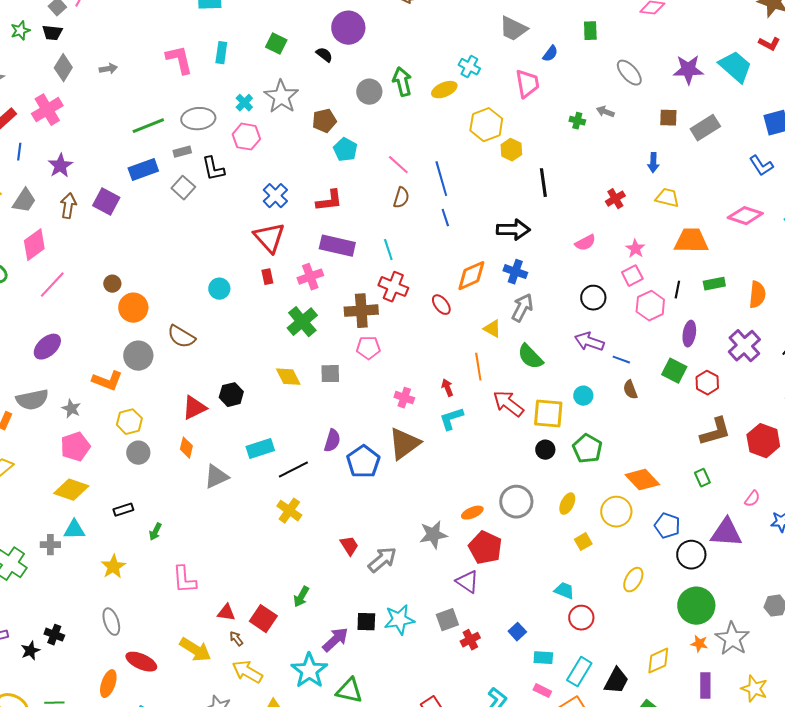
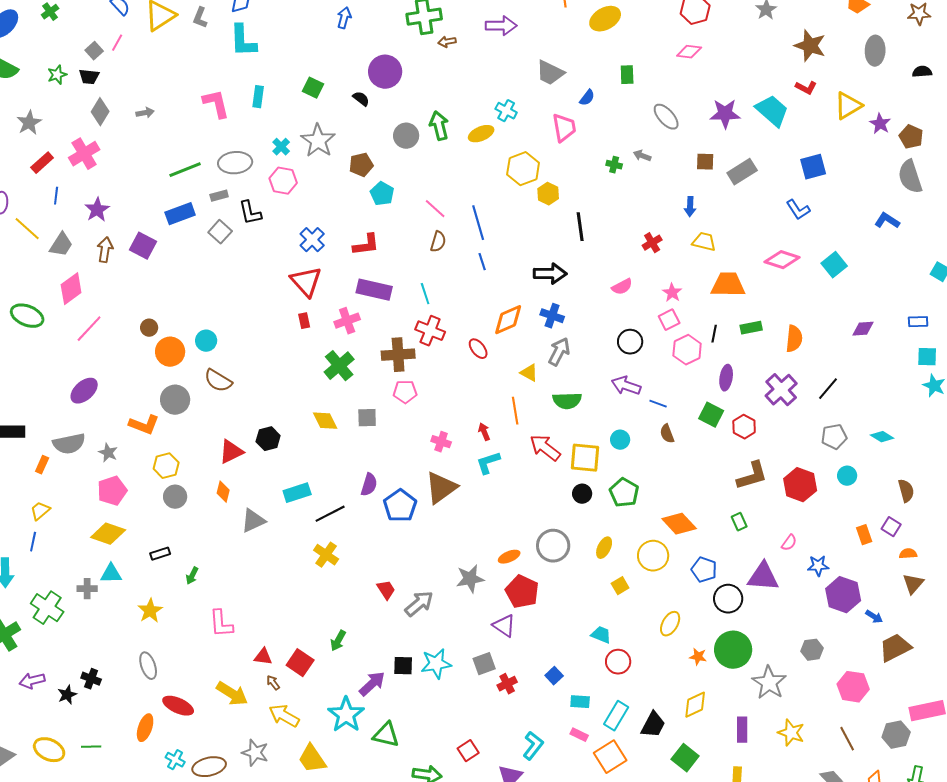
cyan circle: (219, 289) -> (206, 341), moved
green semicircle: (530, 357) -> (567, 401), turned -48
orange star: (699, 644) -> (698, 657), moved

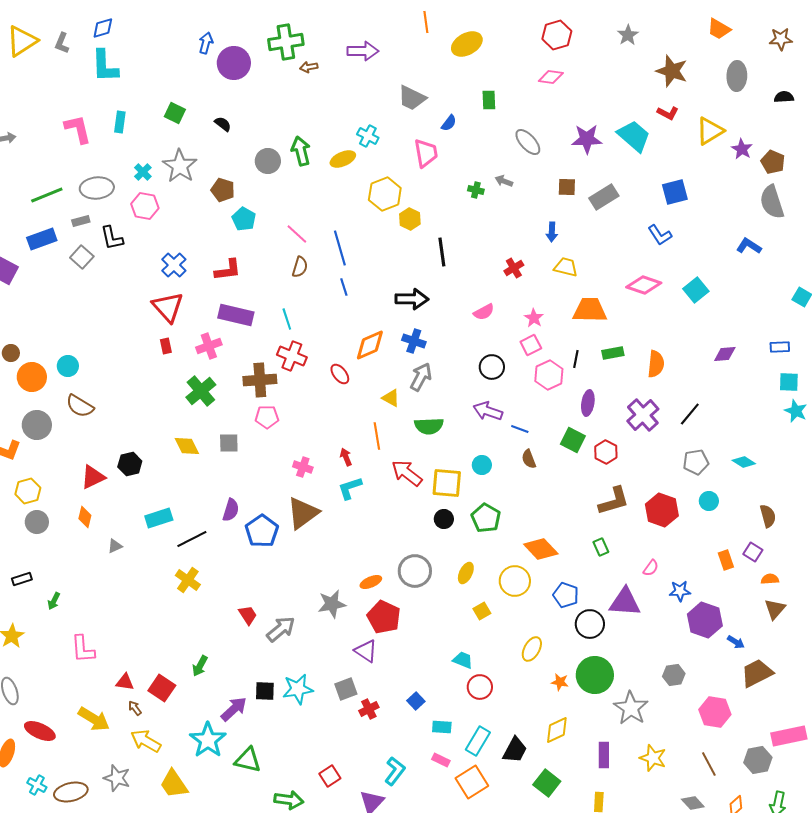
purple circle: (385, 72) -> (234, 63), moved
brown pentagon: (361, 165) -> (223, 190), turned 30
gray triangle: (253, 521) -> (115, 546), size x0.6

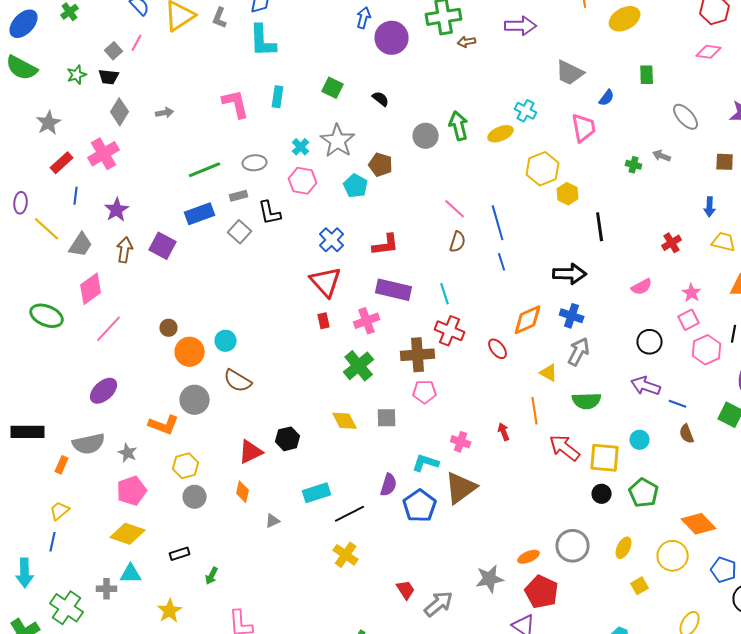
gray ellipse: (97, 188) -> (255, 163), size x0.7
cyan pentagon: (244, 219) -> (356, 186), moved
cyan L-shape: (350, 488) -> (426, 463), moved, turned 36

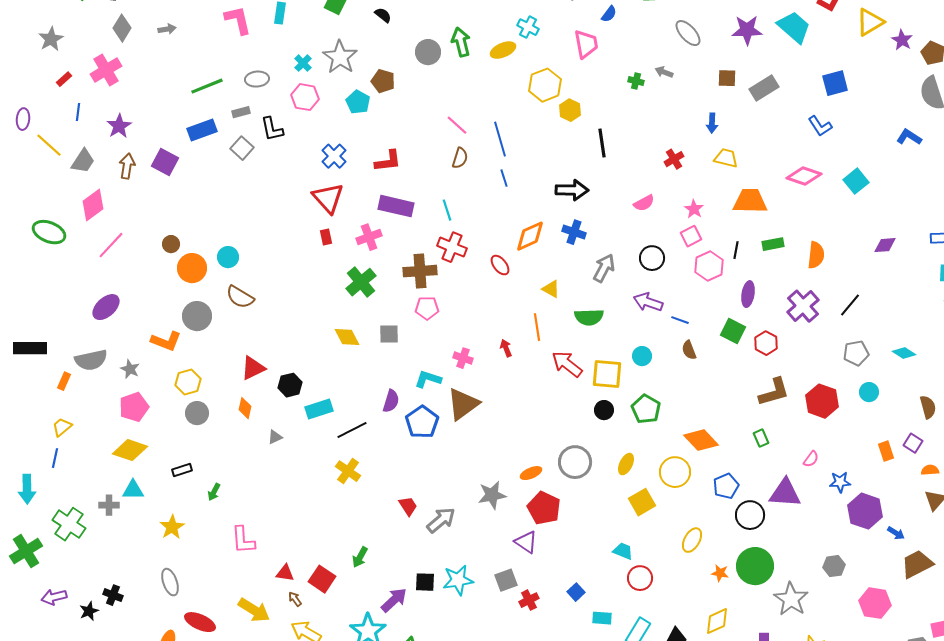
red rectangle: (62, 163) -> (64, 79), size x0.7
gray arrow: (579, 352) -> (604, 268), moved
black hexagon: (288, 439) -> (290, 385), moved
blue pentagon: (724, 570) -> (726, 486), turned 30
yellow square: (640, 586) -> (642, 502), size x1.5

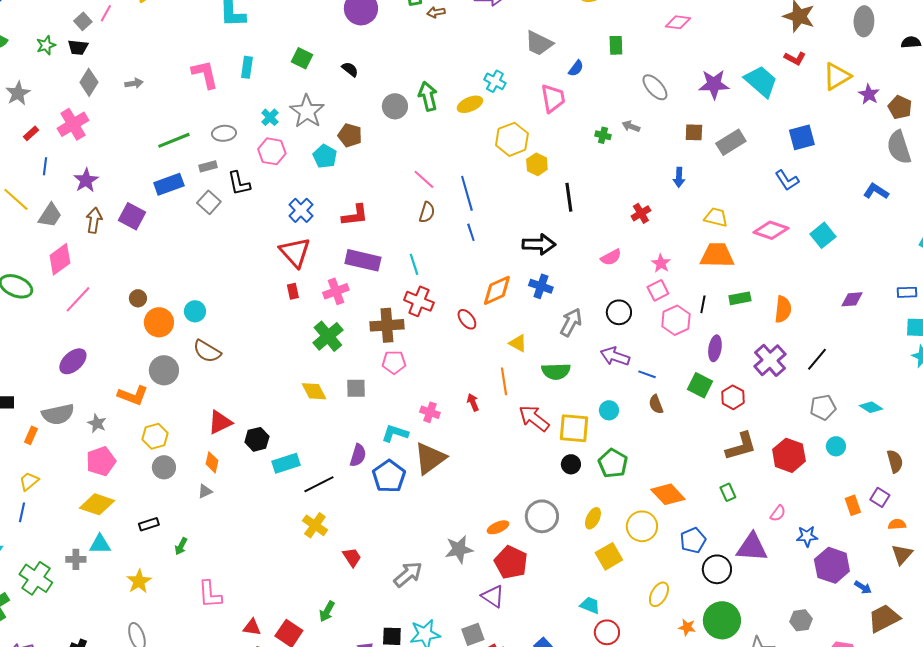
yellow trapezoid: (726, 158) -> (716, 217), moved
gray triangle: (275, 437) -> (205, 491), moved
red trapezoid: (408, 506) -> (352, 557), moved

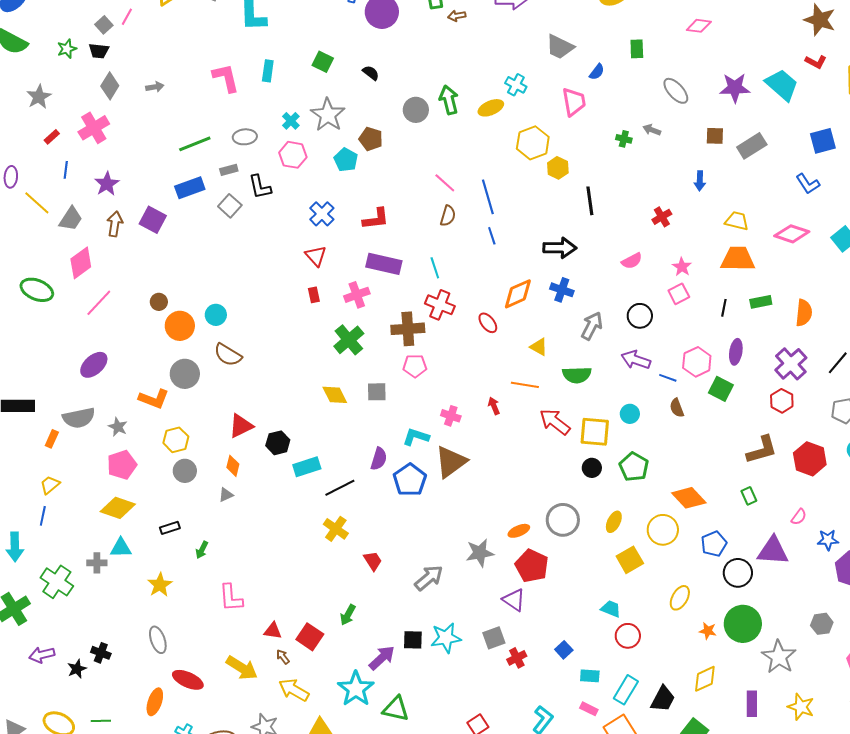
red triangle: (295, 252) -> (316, 256), size x0.7
pink hexagon: (676, 320) -> (697, 362), moved
orange line: (504, 381) -> (525, 385), turned -72
red hexagon: (733, 397) -> (782, 401), moved

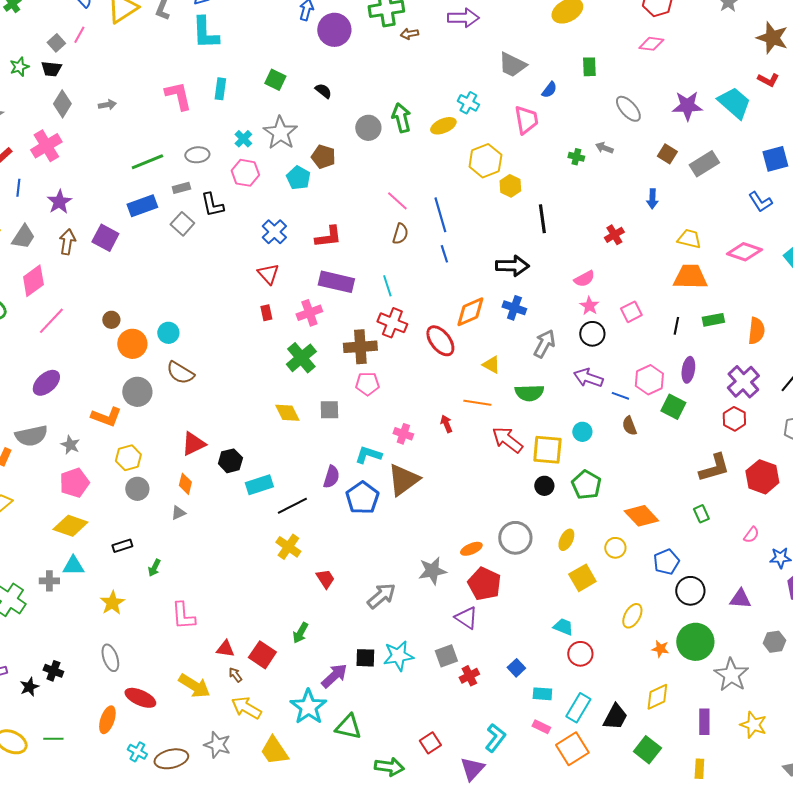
brown square: (715, 136) -> (667, 154), turned 30
pink star: (682, 267) -> (589, 306), moved
red ellipse: (488, 323) -> (440, 341), size x1.5
yellow circle: (663, 530) -> (615, 548), size x0.7
purple triangle: (773, 551) -> (740, 599), moved, size x0.7

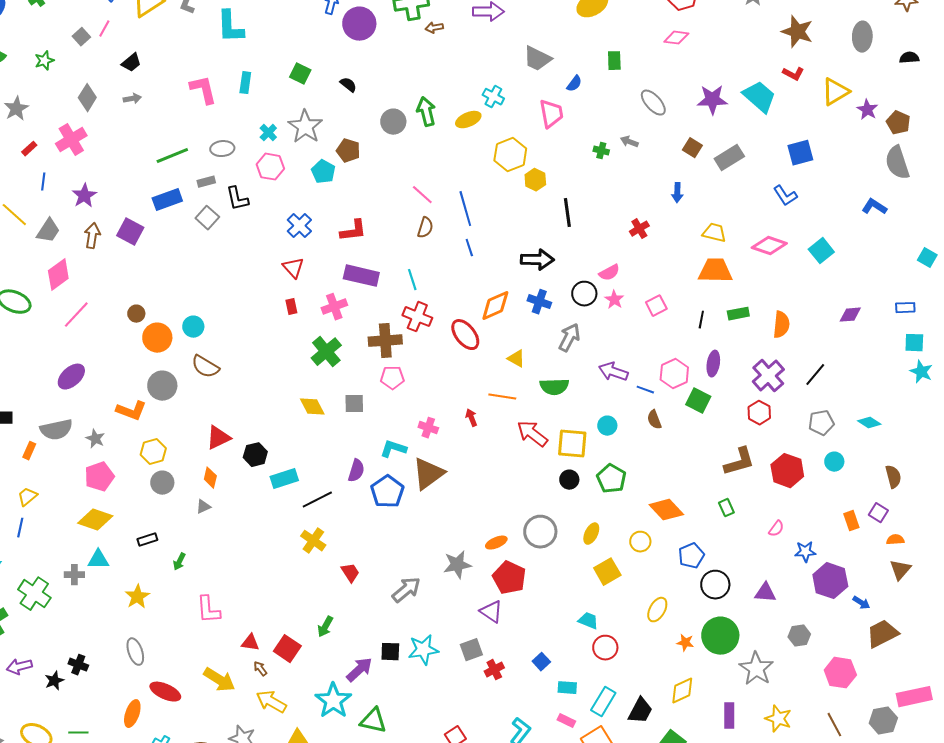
black trapezoid: (51, 69) -> (131, 63), moved, turned -45
black circle: (592, 334) -> (584, 294), moved

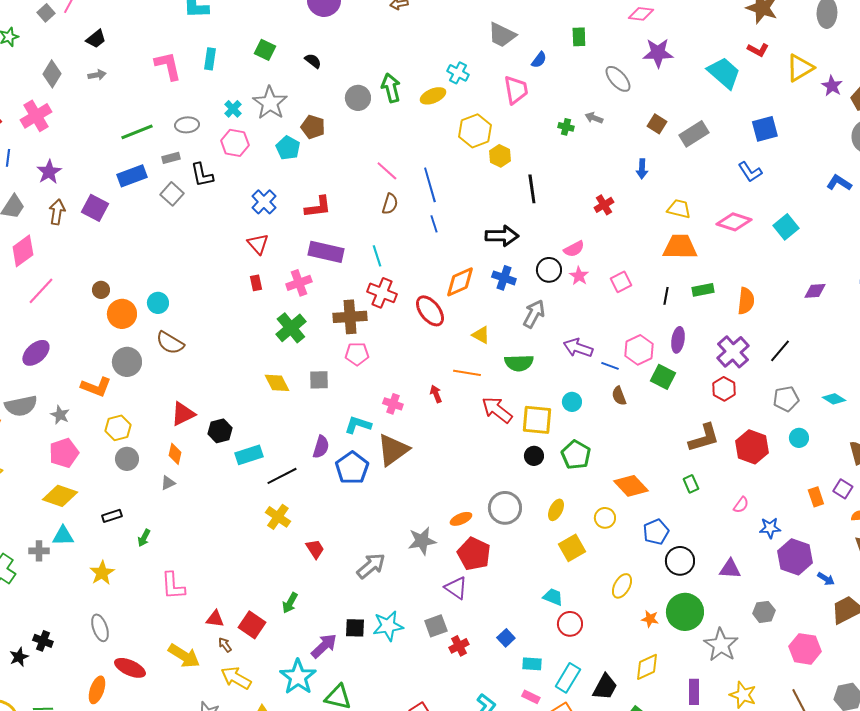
purple star: (712, 100) -> (658, 53), moved

